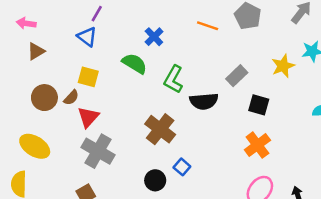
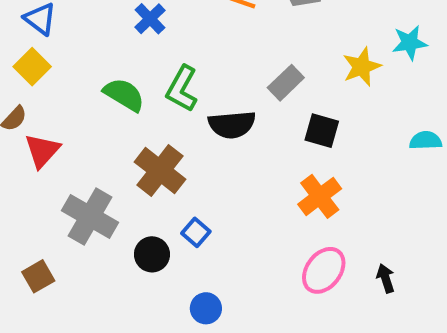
green semicircle: (134, 63) -> (124, 95), moved
yellow square: (88, 77) -> (32, 67), moved, turned 30
gray cross: (98, 151) -> (90, 216), moved

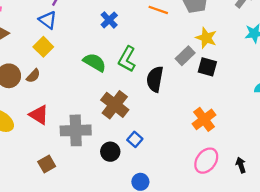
yellow star: (362, 67) -> (206, 38), moved, turned -30
black semicircle: (232, 125) -> (155, 79), turned 105
black square: (322, 131) -> (207, 67), moved
red triangle: (42, 151) -> (39, 115), moved, turned -40
gray cross: (90, 216) -> (76, 130), turned -32

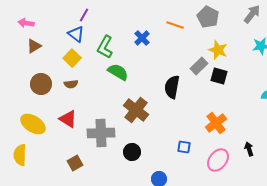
blue cross: (109, 20) -> (142, 38), moved
green L-shape: (127, 59) -> (105, 47), moved
brown semicircle: (33, 76) -> (71, 84), moved, turned 40
blue square: (135, 139) -> (184, 147), moved, turned -32
black arrow: (241, 165) -> (249, 149), moved

